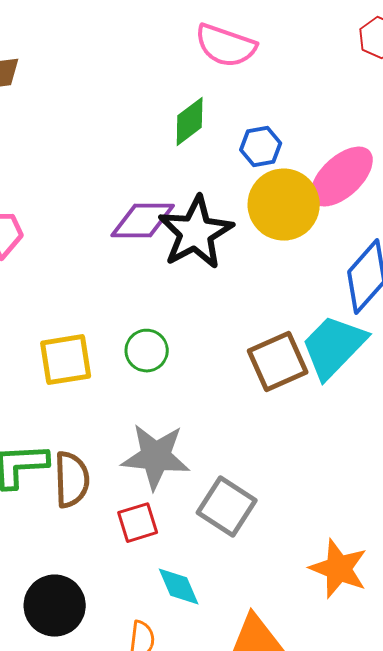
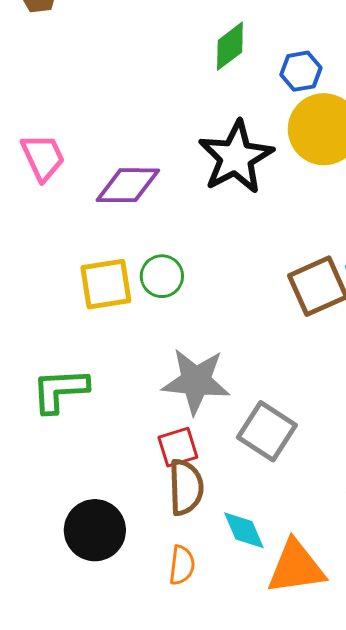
purple diamond: (143, 221) -> (128, 185), moved
green circle: (147, 351) -> (162, 276), moved
brown semicircle: (72, 480) -> (186, 487), moved
cyan diamond: (179, 587) -> (244, 530), moved

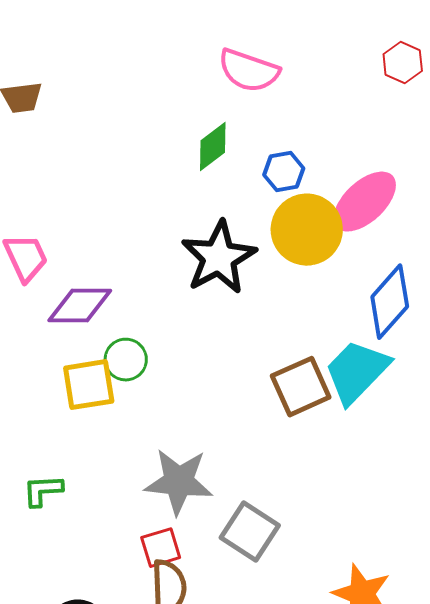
purple diamond: (128, 185) -> (80, 306), moved
green circle: (162, 276) -> (126, 360), moved
green L-shape: (60, 390) -> (43, 491), size x0.7

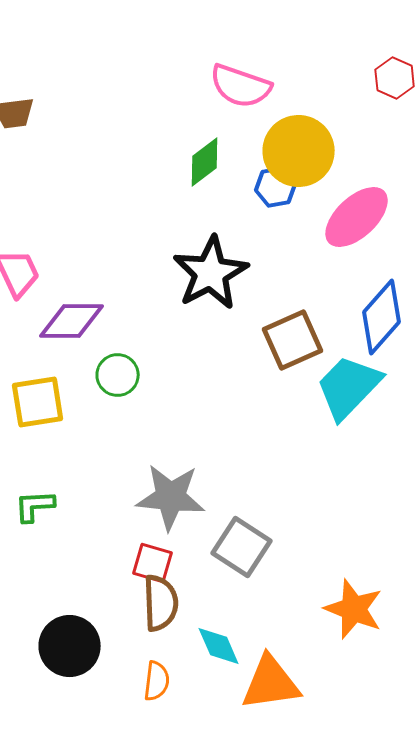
yellow circle: (307, 230) -> (299, 151), moved
yellow square: (89, 385) -> (38, 402), moved
brown square: (301, 387) -> (293, 340), moved
red square: (161, 548) -> (153, 563), turned 33

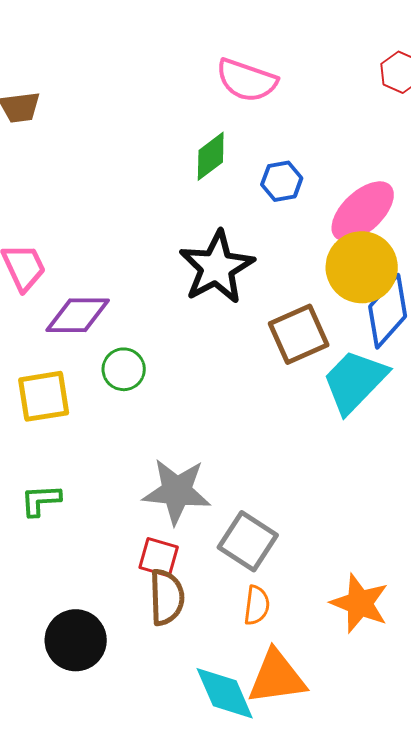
yellow circle: (299, 151) -> (362, 267), moved
cyan diamond: (219, 646) -> (225, 693), moved, size x1.4
orange semicircle: (157, 681) -> (257, 605), moved

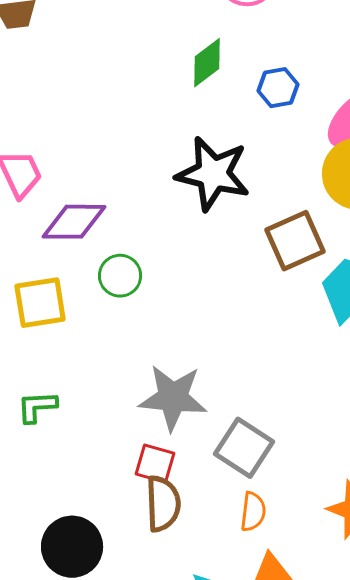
black star: (217, 267) -> (213, 174), turned -30

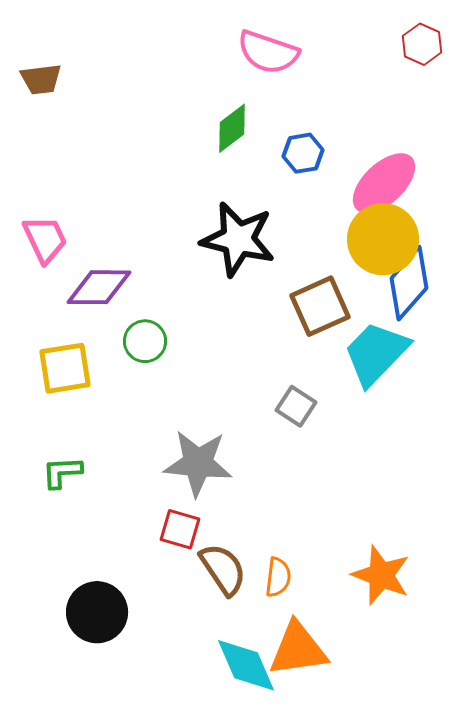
gray square: (244, 448) -> (296, 406), moved, size x0.7
brown semicircle: (163, 504) -> (223, 569), moved, turned -32

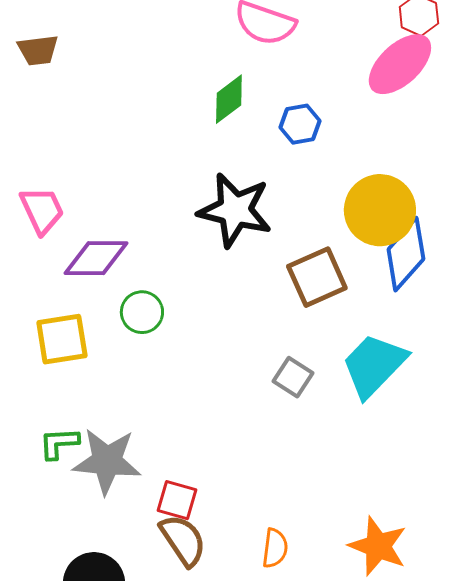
pink ellipse: (384, 183) -> (400, 64), moved
cyan trapezoid: (376, 353) -> (374, 365), moved
gray star: (198, 463) -> (107, 461), moved
brown semicircle: (223, 569) -> (183, 540), moved

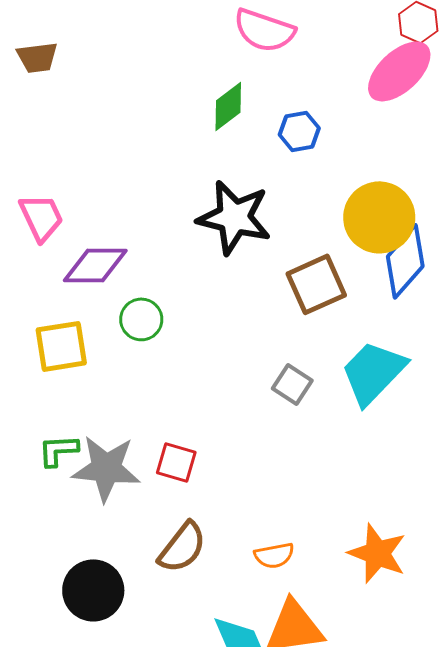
red square: (177, 500) -> (176, 462), moved
brown semicircle: (183, 540) -> (182, 547), turned 72
orange semicircle: (275, 548) -> (274, 555), turned 72

